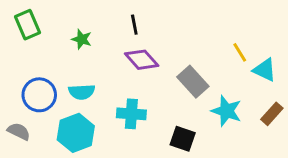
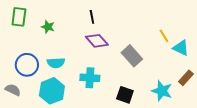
green rectangle: (28, 25) -> (19, 17), turned 30
green star: (82, 39) -> (48, 27), moved
cyan star: (227, 111) -> (162, 91), moved

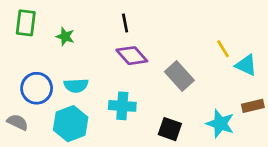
brown rectangle: (186, 78) -> (253, 106), turned 35

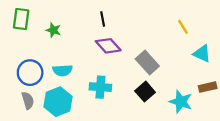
yellow line: (223, 49) -> (183, 27), moved
gray semicircle: (18, 122) -> (28, 101), moved, turned 48
black square: (170, 129) -> (145, 92), moved, turned 30

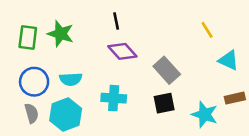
green rectangle: (21, 19) -> (28, 37), moved
green star: (53, 30) -> (61, 34), size x1.5
black square: (145, 92) -> (164, 103), turned 30

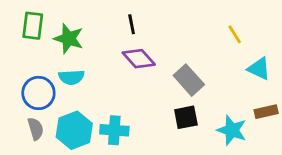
green rectangle: (28, 37) -> (33, 26), moved
cyan semicircle: (71, 79) -> (71, 77), moved
cyan cross: (114, 98) -> (114, 130), moved

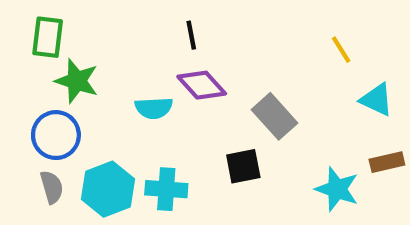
green star: (69, 39) -> (77, 81), moved
cyan semicircle: (71, 77) -> (154, 108), moved
black square: (186, 117) -> (243, 166), moved

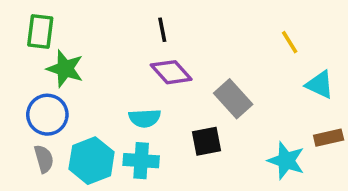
cyan semicircle: (154, 108) -> (145, 118), moved

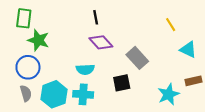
cyan star: (286, 161) -> (168, 94), turned 30

